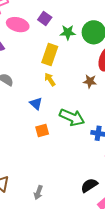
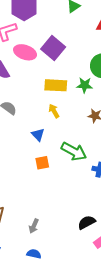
purple square: (45, 18) -> (53, 48), size x1.6
green star: (68, 32) -> (85, 85), moved
yellow rectangle: (50, 54) -> (56, 85), turned 70

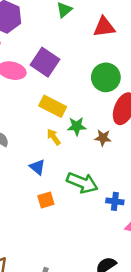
yellow rectangle: (56, 85) -> (53, 106), turned 30
green star: (85, 85) -> (77, 126), moved

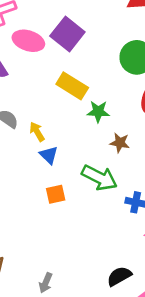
yellow arrow: (54, 137) -> (37, 132), moved
brown star: (103, 138) -> (120, 143), moved

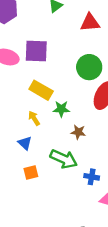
purple square: (67, 34) -> (36, 51), turned -35
yellow arrow: (37, 132) -> (34, 118), moved

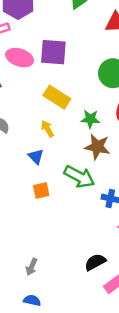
green star: (61, 109) -> (90, 119), moved
brown star: (78, 132) -> (97, 147), size x1.5

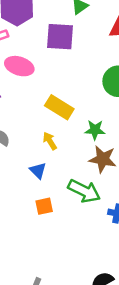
purple square: (53, 52) -> (60, 37), moved

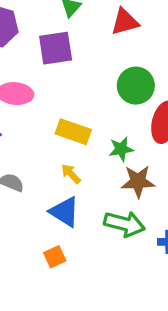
blue triangle: (38, 170) -> (65, 212), size x1.5
orange square: (44, 206) -> (55, 257), moved

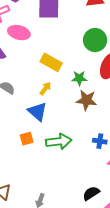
yellow arrow: (71, 174) -> (45, 88), turned 72
green arrow: (124, 224) -> (59, 141), moved, turned -30

